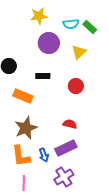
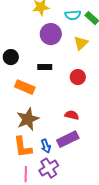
purple cross: (64, 177) -> (49, 168), moved

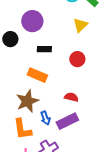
purple circle: (51, 34) -> (32, 21), moved
orange rectangle: (25, 87) -> (37, 75), moved
blue arrow: (46, 146) -> (45, 118), moved

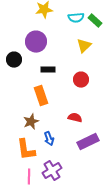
orange rectangle: (37, 75) -> (41, 96), turned 48
brown star: (27, 101) -> (31, 122), size x0.7
purple rectangle: (67, 121) -> (88, 142), moved

